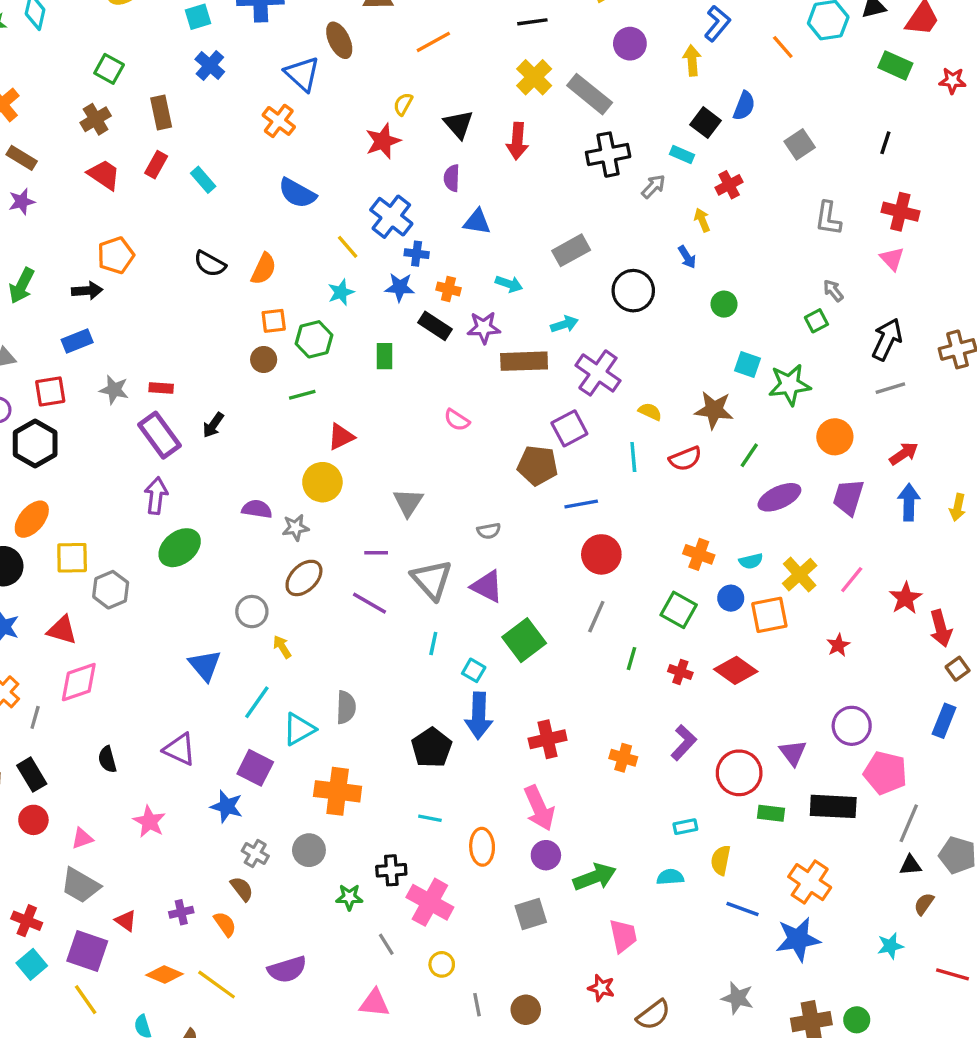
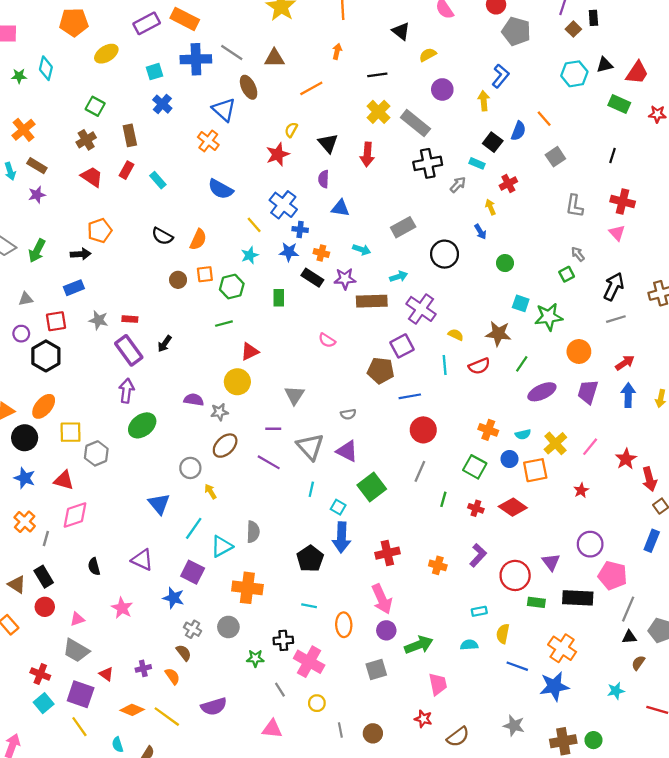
orange line: (783, 47) -> (544, 119), moved
brown circle: (264, 360) -> (178, 280), moved

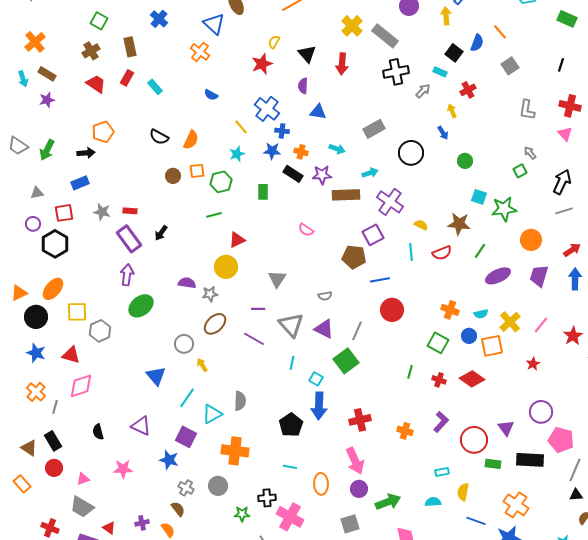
blue semicircle: (221, 189) -> (211, 95), size x0.6
gray line: (420, 471) -> (357, 331), moved
pink star: (122, 608) -> (123, 469), turned -30

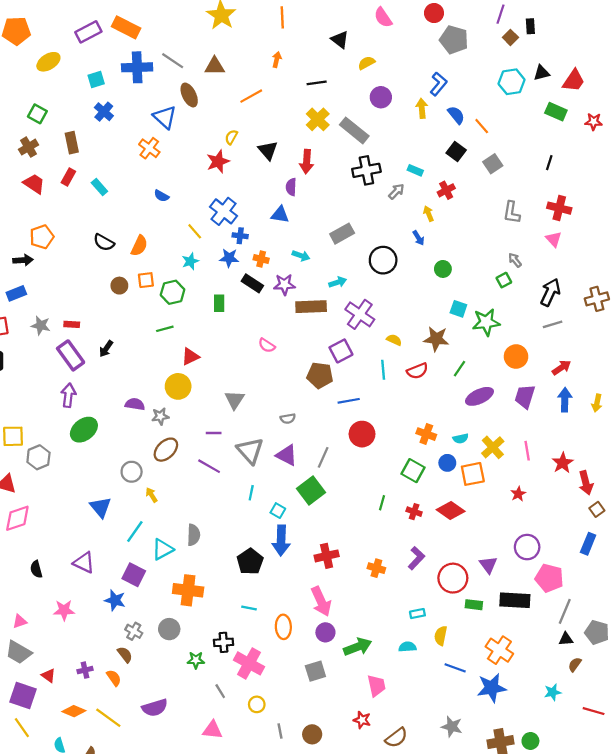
blue semicircle: (477, 43) -> (456, 115), moved, turned -60
black square: (454, 53) -> (456, 152), moved
purple semicircle: (303, 86) -> (291, 187), moved
pink line: (541, 325) -> (527, 451), turned -48

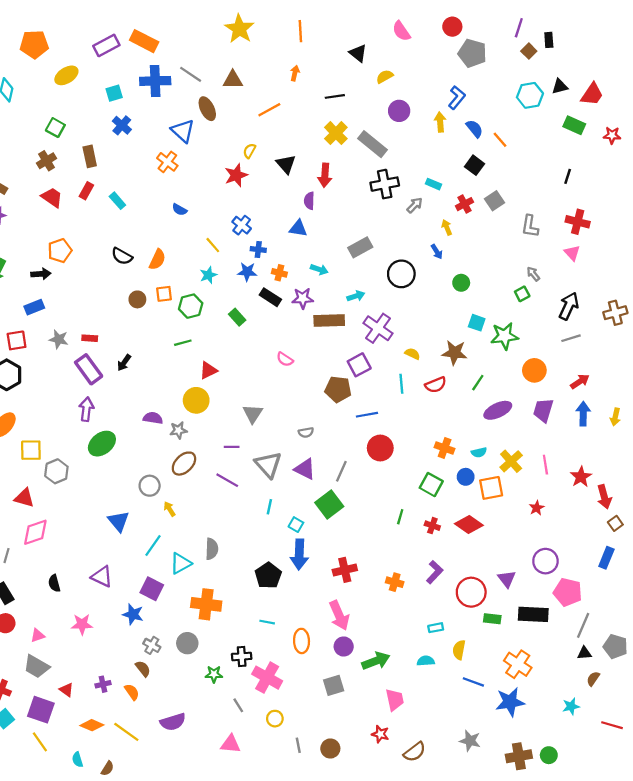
gray square: (493, 164) -> (494, 201), moved
blue cross: (224, 211) -> (242, 225), size x0.7
green rectangle: (219, 303) -> (237, 317), turned -42

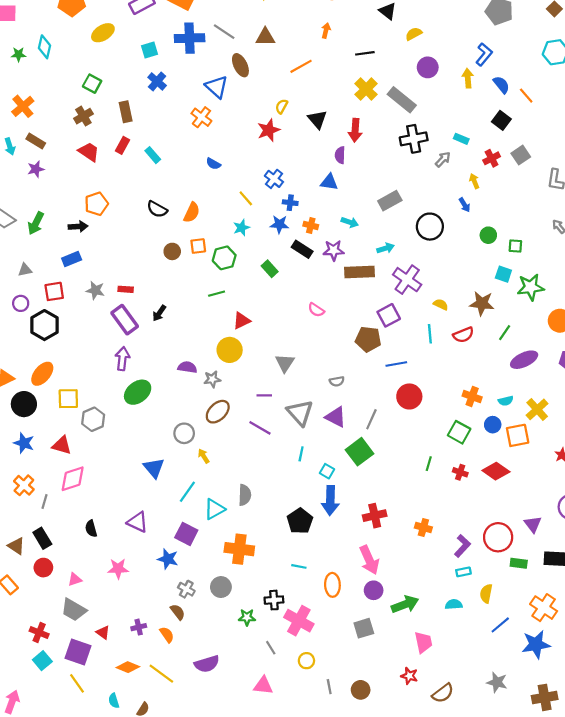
green square: (522, 294) -> (515, 246), moved, turned 32
purple L-shape: (435, 572) -> (462, 546), moved
blue line: (473, 682) -> (500, 625), turned -60

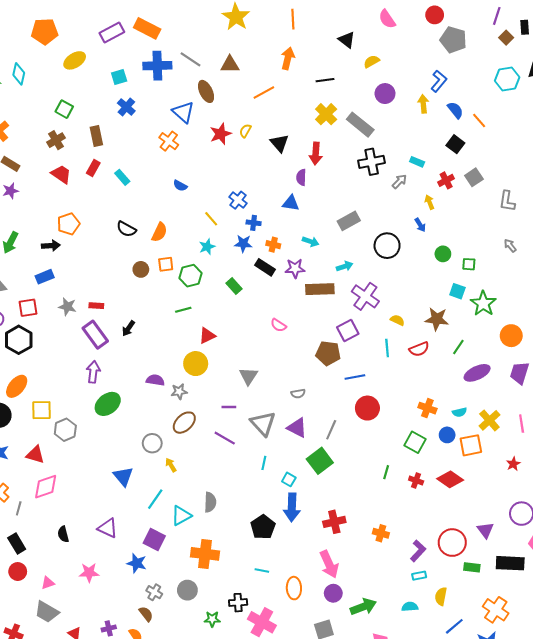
orange arrow: (326, 31) -> (288, 58), size x1.5
red star: (269, 130) -> (220, 134), moved
green star: (531, 287) -> (483, 304), turned -30

